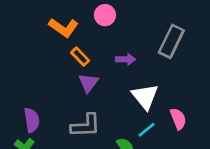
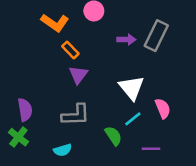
purple arrow: (126, 59) -> (126, 40), moved

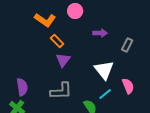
gray rectangle: (156, 36) -> (127, 45), moved, size x0.6

